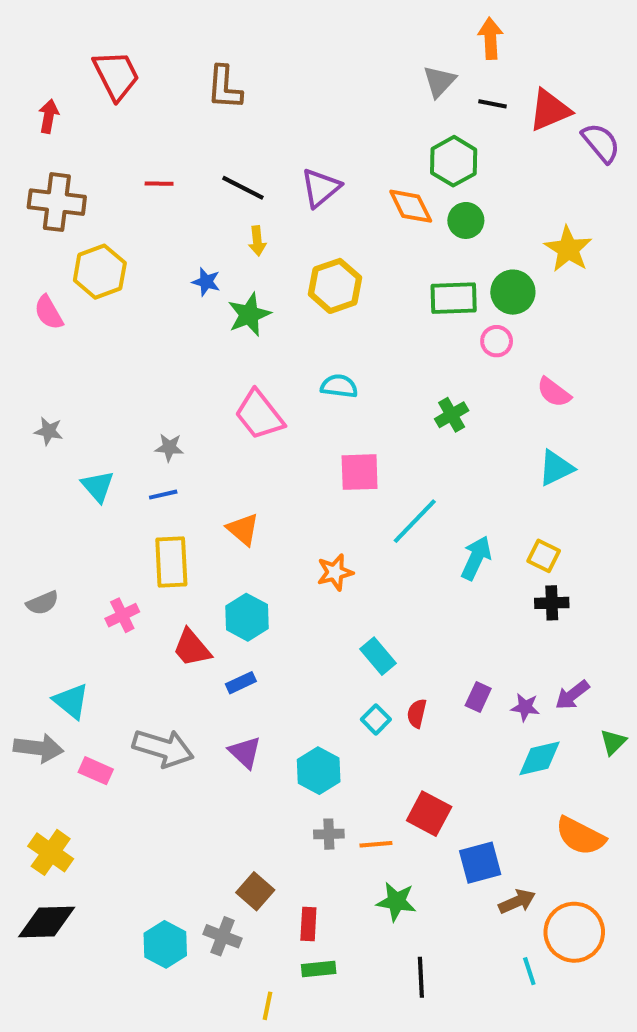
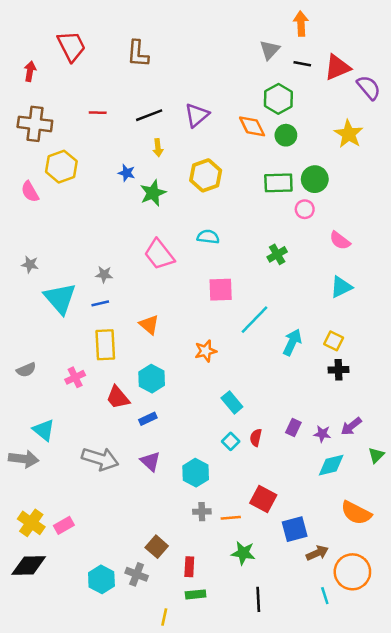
black line: (243, 188) -> (149, 115), turned -48
yellow star: (568, 249) -> (349, 134), moved
cyan triangle: (98, 486) -> (60, 298), size x1.6
pink rectangle: (96, 771) -> (64, 525), moved, turned -54

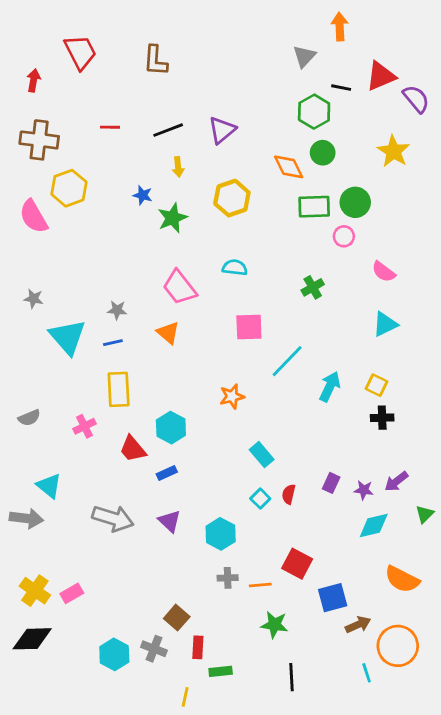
black line: (302, 64) -> (341, 88), moved
orange diamond: (252, 126) -> (289, 167), moved
pink semicircle: (30, 192) -> (34, 216), size x1.4
orange triangle: (149, 325) -> (168, 333), moved
red rectangle: (189, 567) -> (198, 647), moved

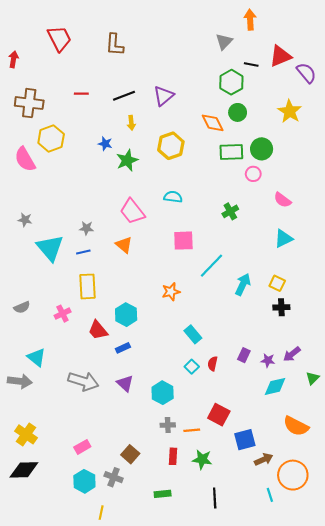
red arrow: (34, 80) -> (14, 59), moved
pink rectangle: (72, 593) -> (82, 447), moved
red rectangle: (198, 647) -> (173, 456), moved
yellow line: (185, 697) -> (101, 513), moved

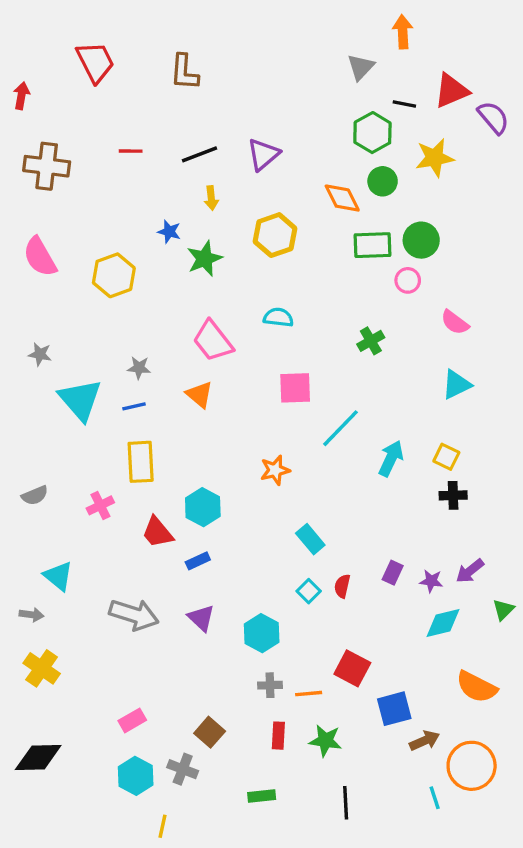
yellow star: (290, 111) -> (435, 158), moved, turned 30
yellow hexagon: (51, 138) -> (114, 275), moved
gray arrow: (20, 381) -> (31, 615), size x0.6
yellow cross: (26, 434) -> (42, 668), moved

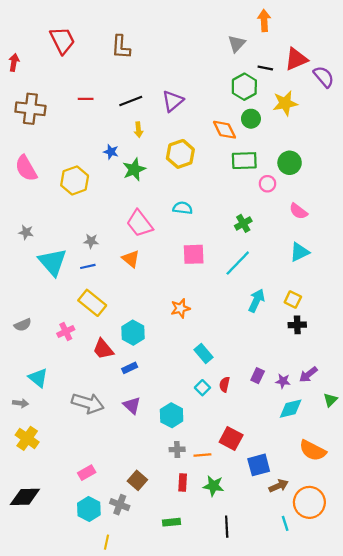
green circle: (421, 240) -> (290, 163), moved
cyan line: (341, 428) -> (238, 263), moved
yellow rectangle: (141, 462) -> (92, 303), turned -48

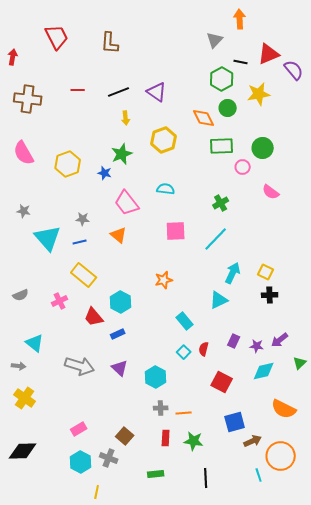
purple triangle: (173, 101) -> (157, 92), turned -45
blue star: (111, 152) -> (105, 173), moved
cyan triangle: (299, 252) -> (219, 300), moved
red square: (231, 438) -> (222, 382), moved

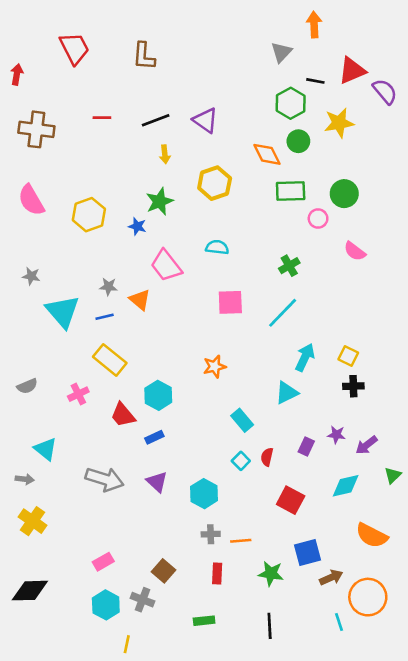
orange triangle: (119, 235) -> (140, 300), moved
purple star: (257, 346) -> (336, 435), moved
green star: (194, 441) -> (271, 573), moved

